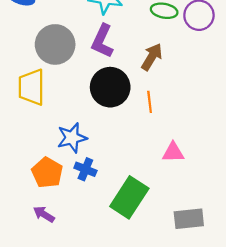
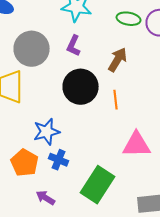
purple L-shape: (102, 41) -> (74, 46), size x0.7
pink triangle: (173, 152) -> (137, 145), size x1.4
purple arrow: (44, 214) -> (46, 198), moved

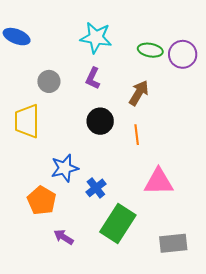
gray circle: (32, 49) -> (49, 81), size x0.6
black circle: (81, 87) -> (100, 121), size x0.7
blue cross: (59, 160) -> (96, 188), moved, turned 30

